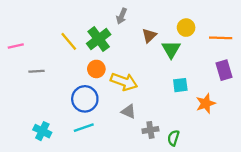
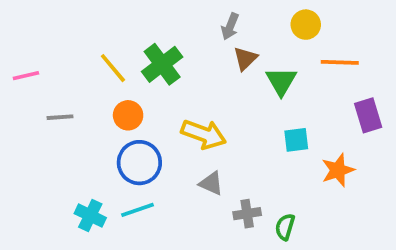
gray arrow: (122, 16) -> (230, 26), moved
yellow circle: (186, 28) -> (306, 25), moved
orange line: (221, 38) -> (340, 62), moved
orange circle: (96, 69) -> (128, 115), moved
cyan cross: (42, 131) -> (90, 216), moved

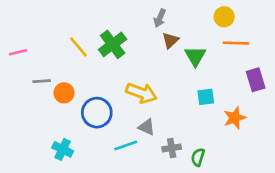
yellow circle: (306, 25) -> (224, 17), moved
orange circle: (128, 115) -> (64, 93), moved
cyan line: (138, 210) -> (126, 145), moved

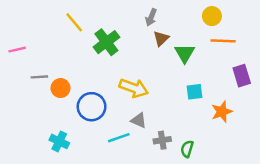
yellow line: (78, 47) -> (74, 22), moved

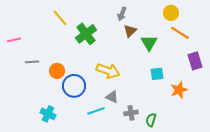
orange line: (223, 41) -> (180, 33), turned 30
orange circle: (61, 88) -> (57, 71), moved

